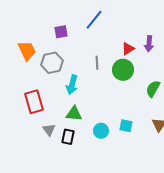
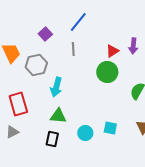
purple square: (61, 32) -> (45, 34), turned -32
gray line: (97, 63) -> (73, 49), moved
gray triangle: (49, 130) -> (12, 132), moved, turned 40

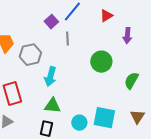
purple square: (45, 34) -> (51, 22), moved
red triangle: (112, 51) -> (106, 16), moved
cyan square: (110, 128) -> (104, 118), size x1.6

